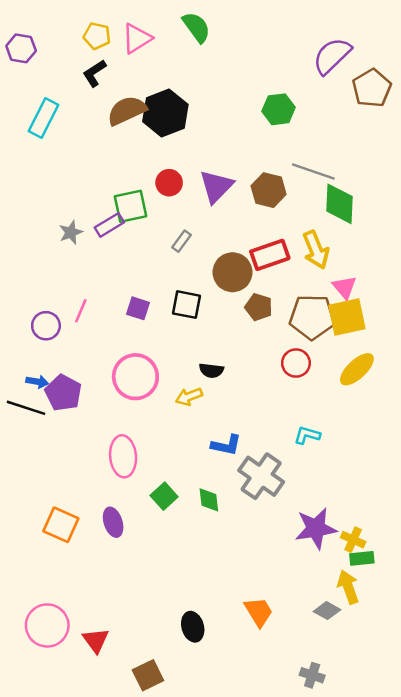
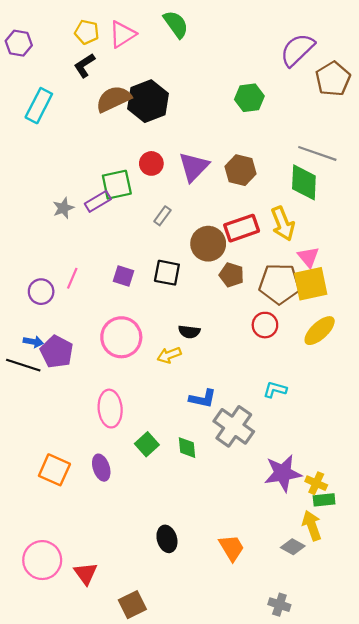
gray line: (313, 171) -> (317, 153), moved
black ellipse: (193, 627) -> (167, 539), moved

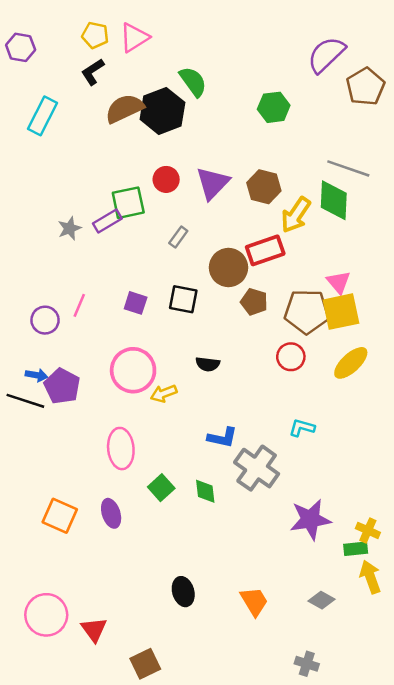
green semicircle: (176, 24) -> (193, 82), moved
yellow arrow: (283, 224) -> (296, 215), moved, turned 56
yellow arrow: (169, 355) -> (164, 393), moved
yellow cross: (316, 483) -> (368, 530), moved
yellow arrow: (312, 526) -> (370, 577), moved

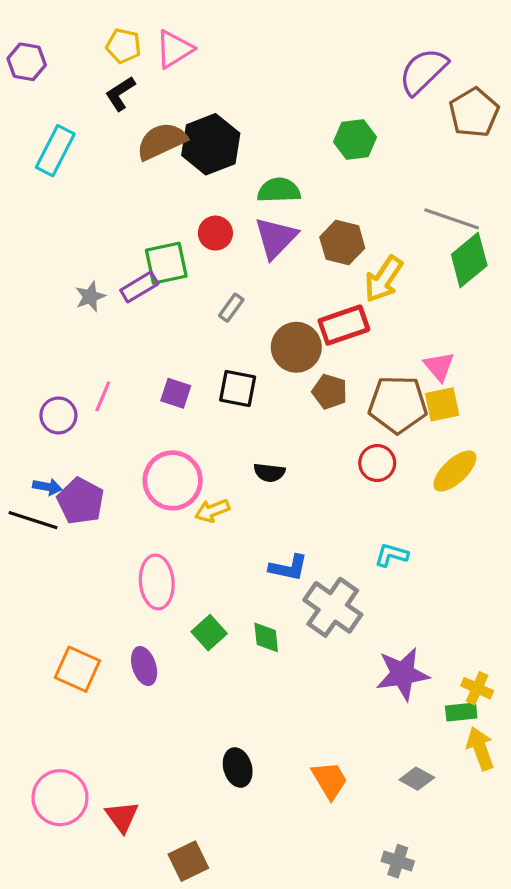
green semicircle: (193, 82) -> (279, 190), moved, turned -56
green diamond: (334, 200) -> (469, 260), moved, turned 48
yellow square: (341, 312) -> (442, 404), size x0.7

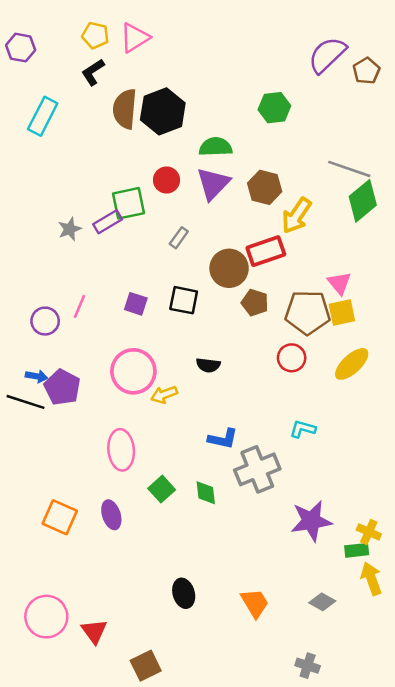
brown pentagon: (474, 113) -> (366, 71), moved, size x0.7
brown semicircle: (162, 141) -> (125, 109), turned -60
gray cross: (333, 607) -> (257, 469), turned 33

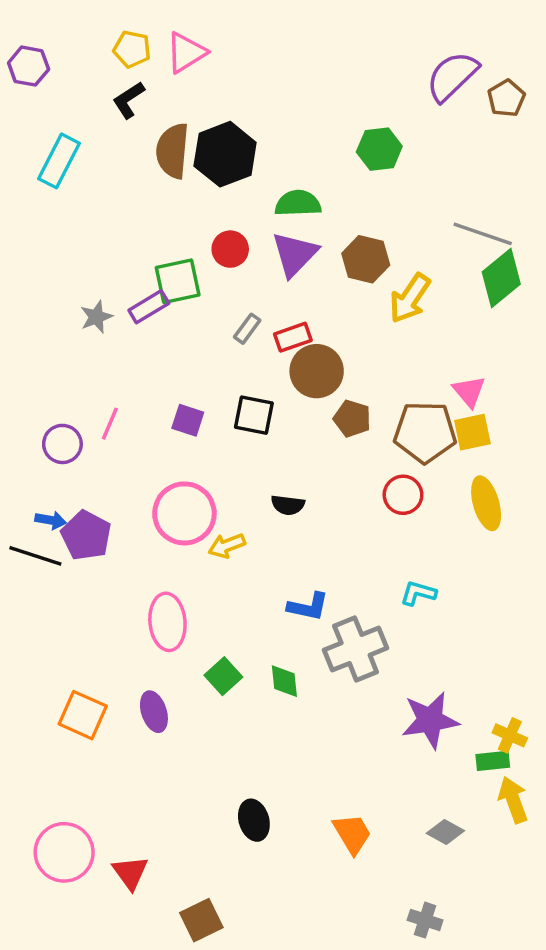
red rectangle: (266, 251) -> (293, 337), moved, size x0.7
yellow ellipse: (352, 364) -> (486, 503), turned -63

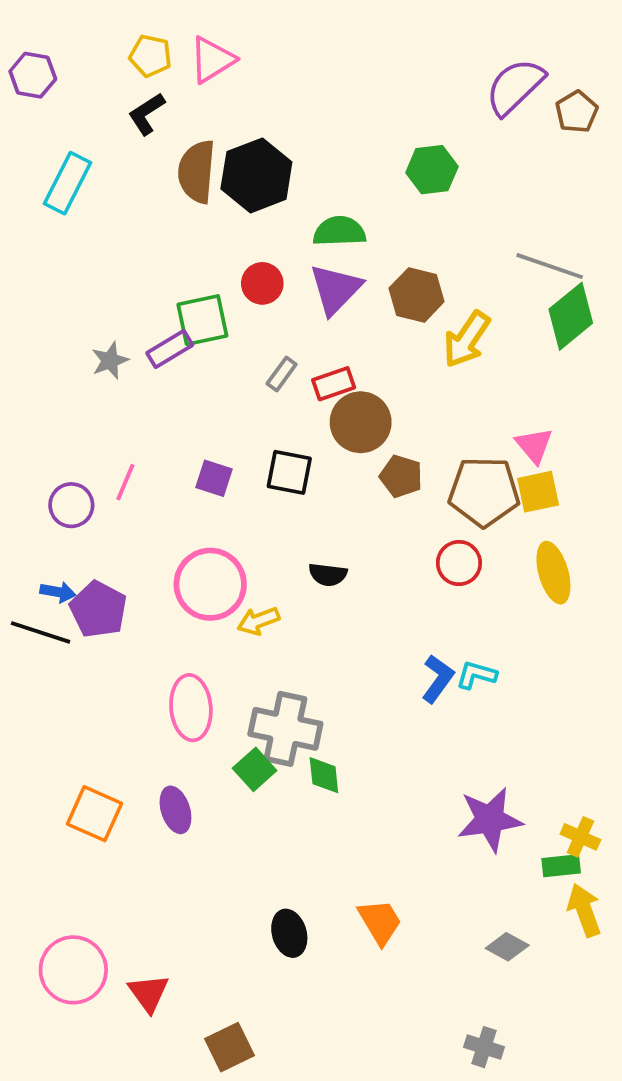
blue L-shape: (308, 607) -> (438, 679), moved, turned -66
gray cross: (356, 649) -> (285, 729), moved, turned 34
orange trapezoid: (352, 834) -> (380, 922), moved

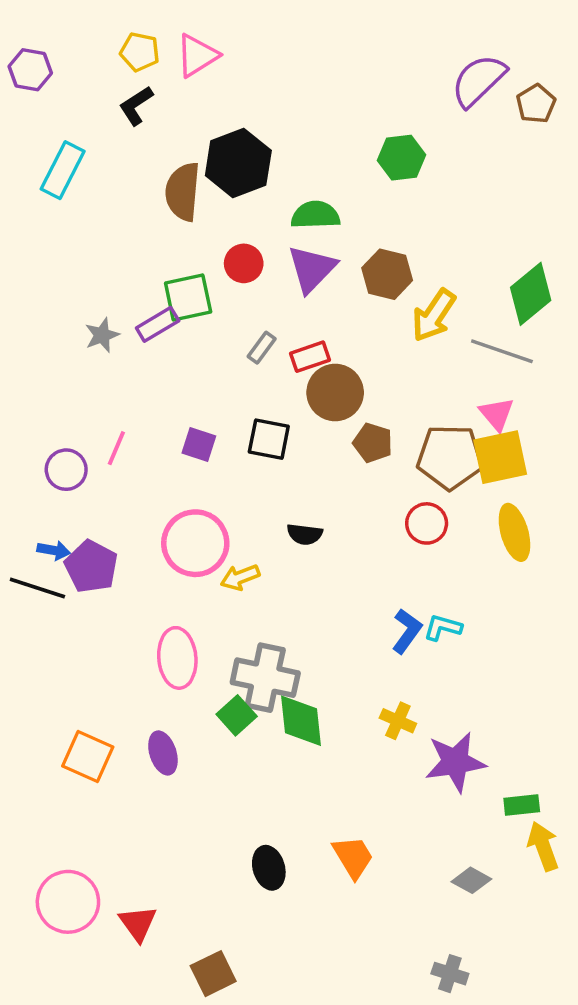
brown semicircle: (197, 172) -> (183, 192), moved
gray line: (550, 266) -> (502, 351), moved
yellow square: (538, 492) -> (500, 457), size x1.4
green diamond: (324, 775) -> (301, 721), size x1.5
yellow cross: (580, 837) -> (398, 721), moved

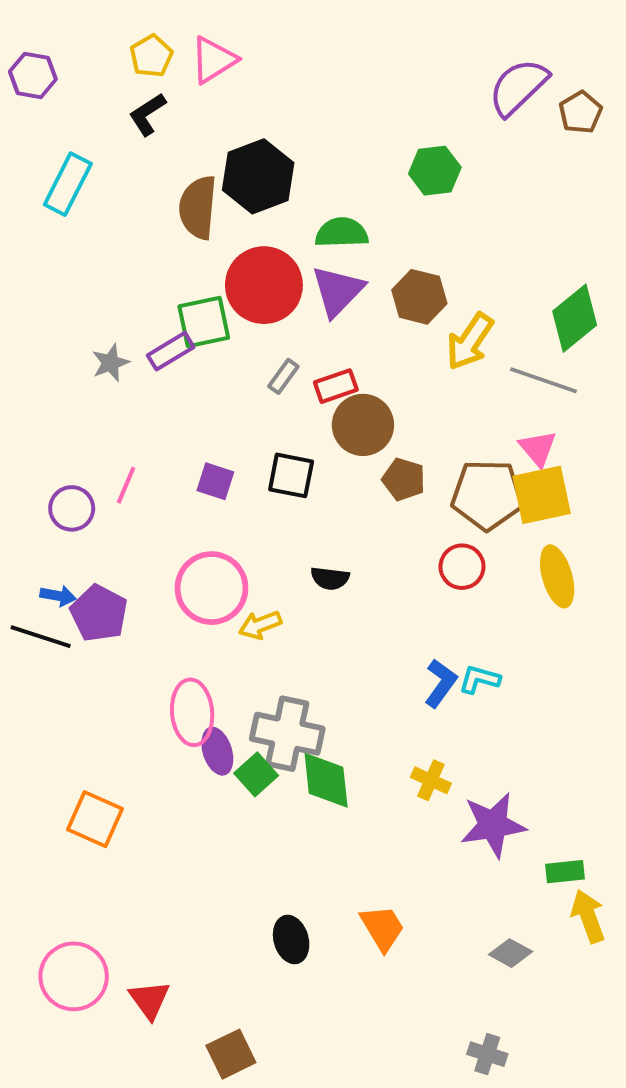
yellow pentagon: (140, 52) -> (151, 56), turned 30
red circle: (244, 263) -> (264, 285), size x1.8
purple ellipse: (163, 753) -> (217, 751), moved

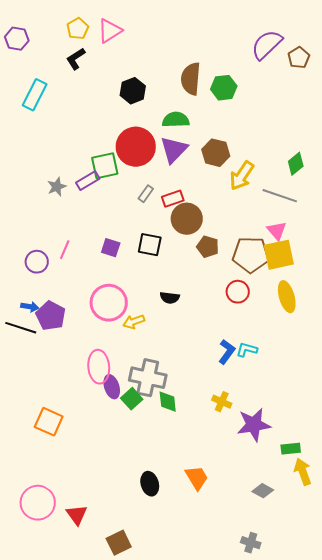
black hexagon: (258, 176) -> (133, 91), size x0.7
brown semicircle: (198, 207) -> (191, 79), moved
green diamond: (575, 318) -> (296, 164), size x0.7
green diamond: (326, 780) -> (168, 402), size x0.7

